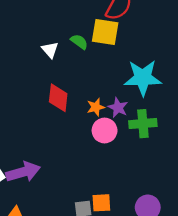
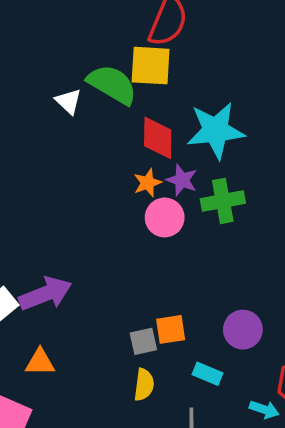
green semicircle: (79, 42) -> (112, 84), size x1.8
red diamond: (58, 98) -> (158, 138), moved

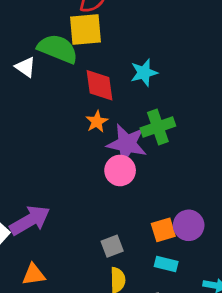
cyan star: (216, 130) -> (144, 73), size x0.6
purple star: (182, 180) -> (127, 144), moved, size x1.6
pink circle: (165, 217) -> (120, 170), moved
orange square: (171, 329) -> (163, 230), moved

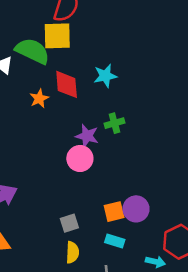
orange star: (97, 122) -> (39, 98), moved
green cross: (158, 127) -> (114, 123), size x0.7
purple star: (127, 144) -> (87, 136), size x0.7

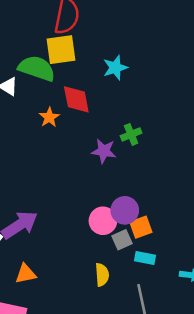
cyan star: (105, 76) -> (115, 68), moved
pink circle: (80, 159) -> (103, 221), moved
purple circle: (136, 209) -> (125, 210), moved
gray square: (69, 223) -> (122, 240), moved

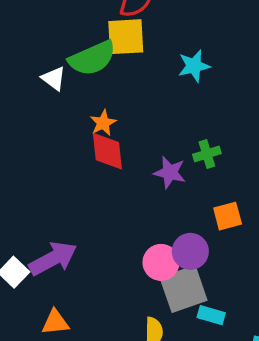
green semicircle: (37, 68) -> (92, 58), turned 132
red diamond: (76, 99) -> (107, 151), moved
orange square: (141, 227) -> (228, 216), moved
gray square: (122, 240) -> (184, 289), size x1.8

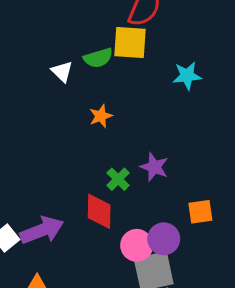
green semicircle: (92, 58) -> (98, 58), size x0.7
red diamond: (107, 151) -> (99, 211), moved
green cross: (207, 154) -> (118, 179), moved, turned -35

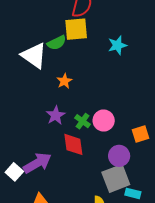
white triangle: (62, 72) -> (34, 56), size x1.8
purple star: (154, 167) -> (56, 115), moved, turned 30
pink circle: (137, 245) -> (104, 120), moved

